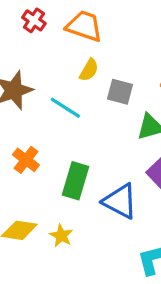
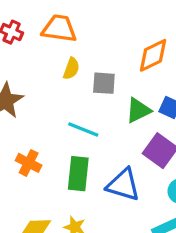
cyan line: (65, 108) -> (83, 129), moved

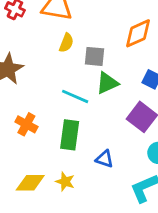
green triangle: (138, 110) -> (107, 83), moved
blue triangle: (123, 185) -> (105, 159), moved, size x0.6

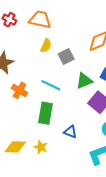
gray square: (94, 56) -> (66, 56), turned -35
green triangle: (107, 83) -> (84, 81), moved
orange cross: (26, 124) -> (19, 90), moved

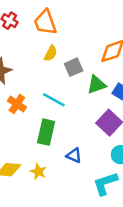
orange trapezoid: (40, 19) -> (45, 22), turned -125
green triangle: (84, 81) -> (96, 85), moved

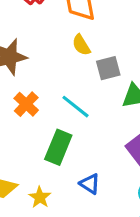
yellow semicircle: (51, 53) -> (81, 45), turned 112

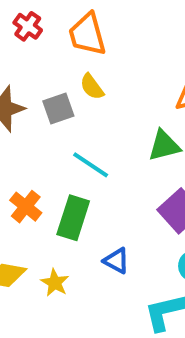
gray square: (108, 68) -> (58, 109), moved
orange cross: (26, 104) -> (26, 207), moved

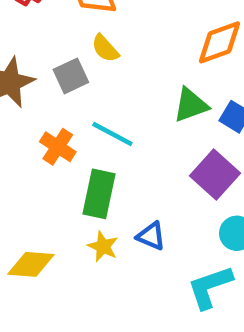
orange cross: (26, 207) -> (58, 147), moved
yellow star: (55, 283) -> (103, 247), moved

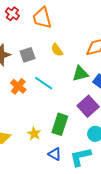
yellow semicircle: (105, 48) -> (57, 50), moved
green rectangle: (99, 194) -> (60, 124), moved
blue triangle: (151, 236) -> (55, 154), moved

